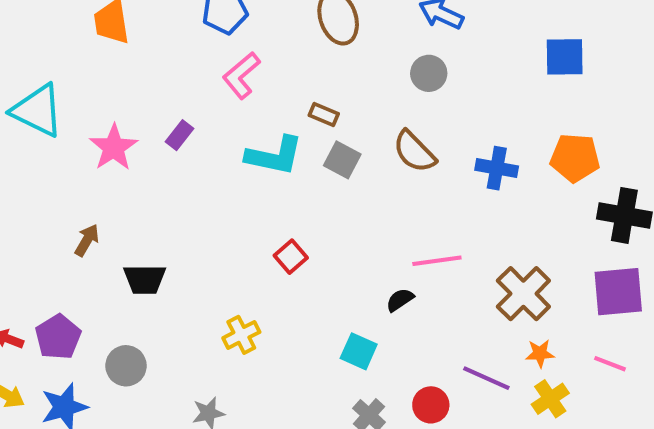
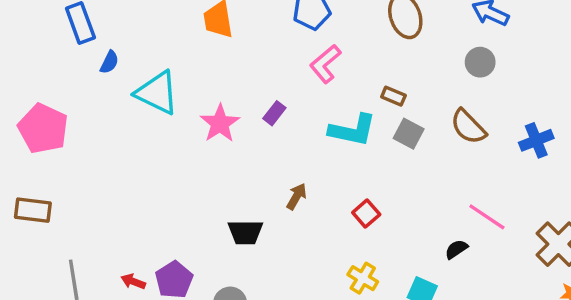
blue cross: (497, 168) -> (536, 140), turned -32
brown arrow: (87, 240) -> (296, 196), moved
pink line: (437, 261) -> (487, 217), turned 42
yellow cross: (241, 335) -> (363, 278), moved, turned -32

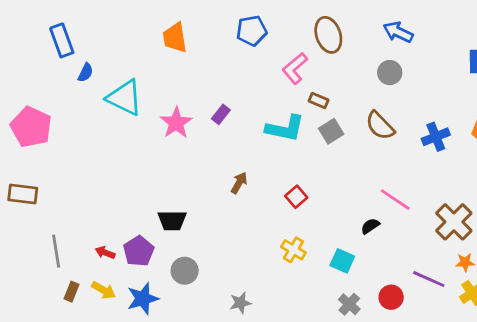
pink L-shape: (325, 64) -> (295, 68), moved
gray square: (409, 134) -> (331, 131), turned 30
black trapezoid: (245, 232) -> (172, 220), moved

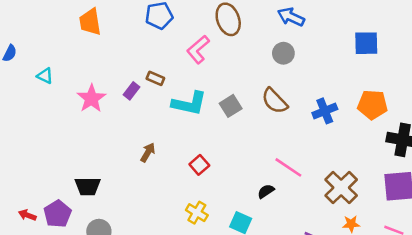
cyan triangle: (125, 98) -> (45, 76), size x0.5
brown rectangle: (319, 100) -> (155, 78), moved

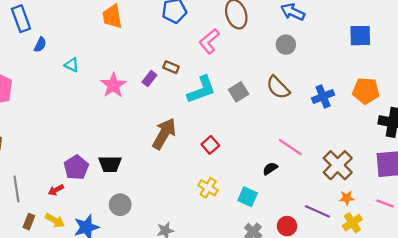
cyan L-shape: (189, 103) -> (201, 90), turned -32
brown arrow: (148, 152) -> (164, 134), size x1.8
purple pentagon: (57, 214) -> (76, 167), moved
red arrow: (27, 215) -> (56, 190), turned -49

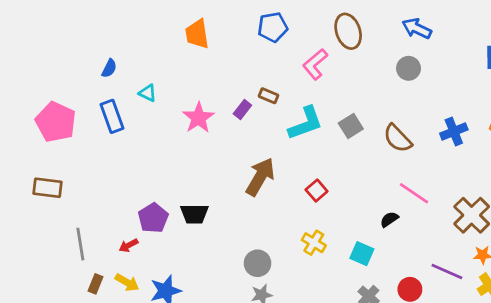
blue rectangle: (21, 19) -> (112, 116), moved
brown semicircle: (278, 87) -> (398, 138), moved
gray circle: (120, 205) -> (258, 263), moved

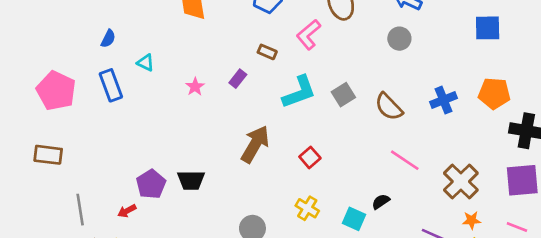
brown rectangle: (268, 96) -> (267, 52), moved
pink star: (198, 118) -> (195, 87), size x0.6
black semicircle: (389, 219) -> (381, 202), moved

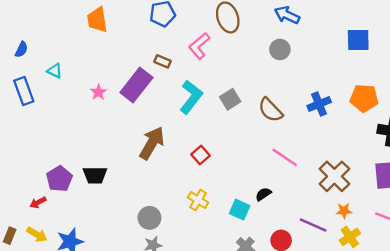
purple rectangle: (238, 79) -> (136, 85), size x2.0
cyan L-shape: (299, 92) -> (191, 97), turned -32

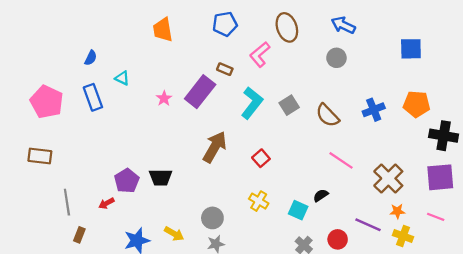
yellow arrow: (37, 234) -> (174, 234), moved
yellow cross: (350, 237) -> (403, 236), turned -36

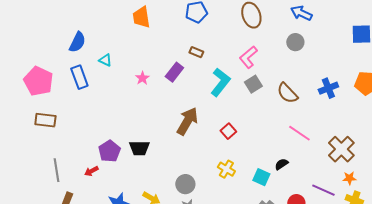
pink L-shape: (260, 54) -> (248, 57), moved
blue semicircle: (91, 58) -> (77, 42), size x1.5
purple rectangle: (200, 92) -> (174, 72), size x0.7
brown rectangle: (40, 156) -> (45, 120), moved

